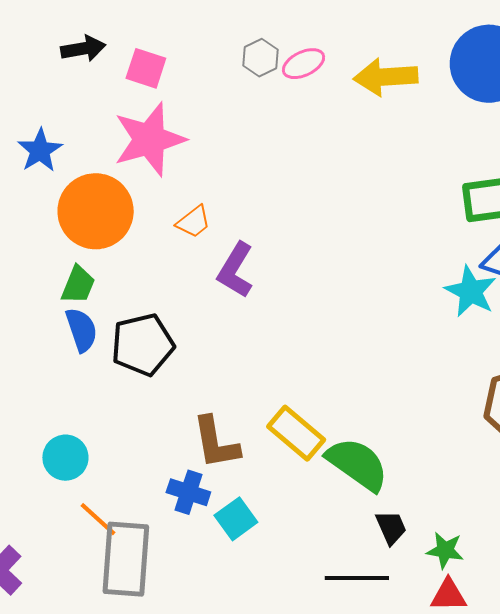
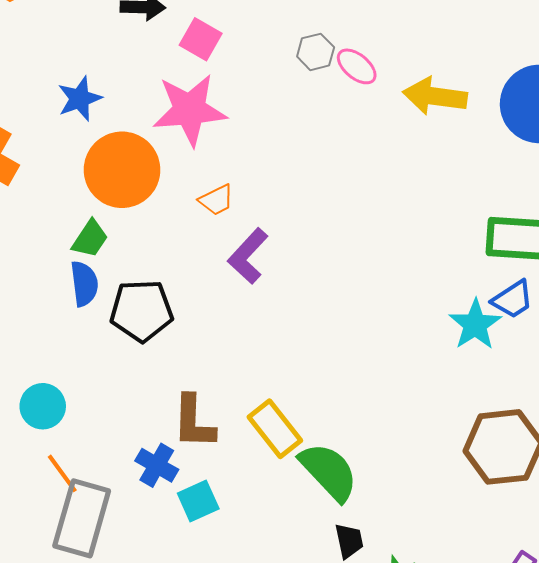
pink ellipse: (304, 64) -> (357, 66), turned 54

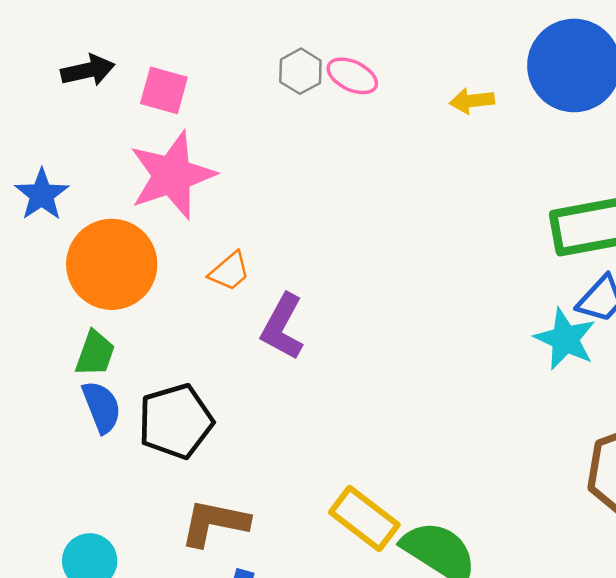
yellow arrow: (435, 96) -> (472, 101), moved, size x0.6
brown L-shape: (194, 422) -> (214, 523), moved, turned 114

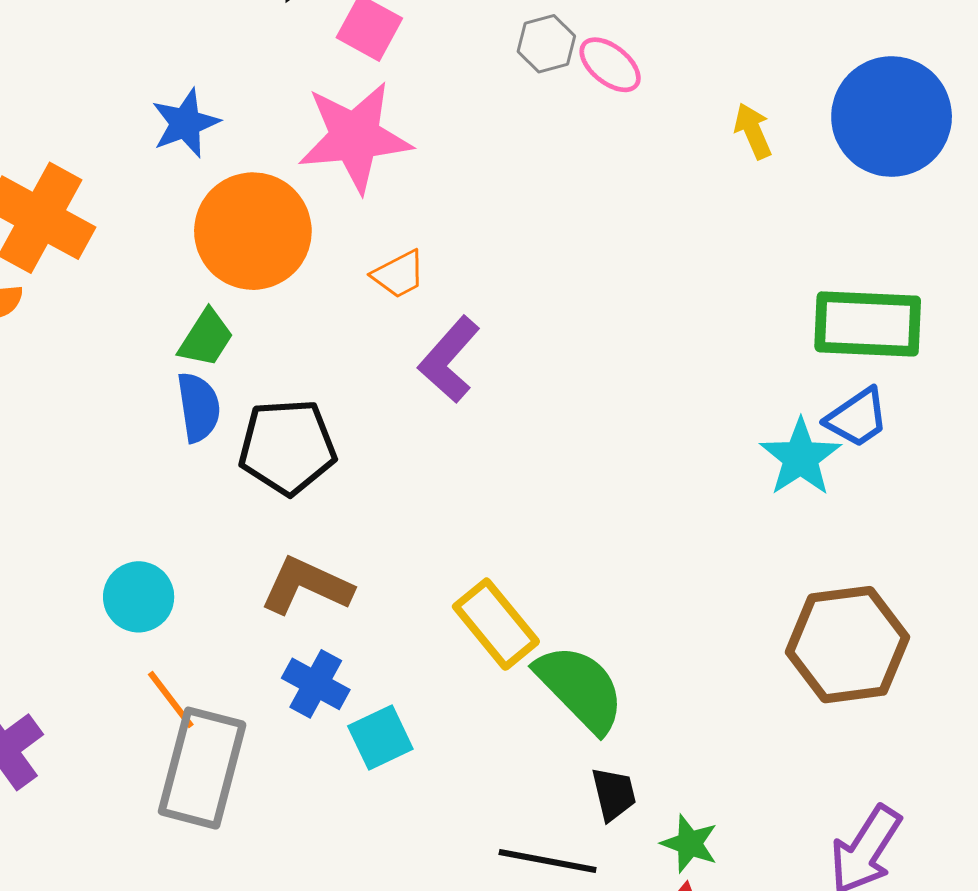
yellow arrow: (472, 101) -> (753, 131), turned 60

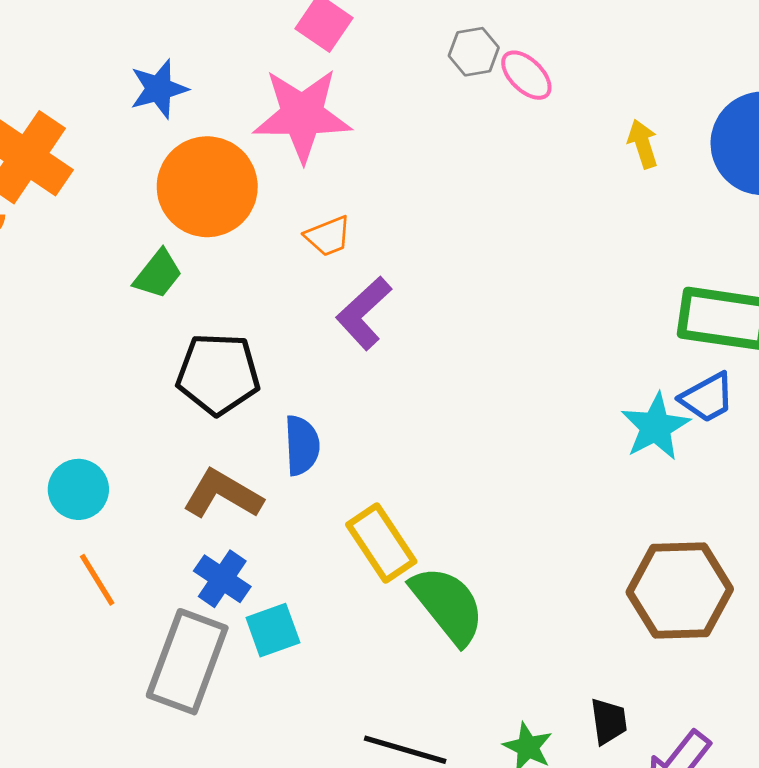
blue semicircle: (198, 407) -> (302, 445), moved
gray rectangle: (202, 768) -> (187, 662), moved
black trapezoid: (614, 794) -> (609, 721), moved

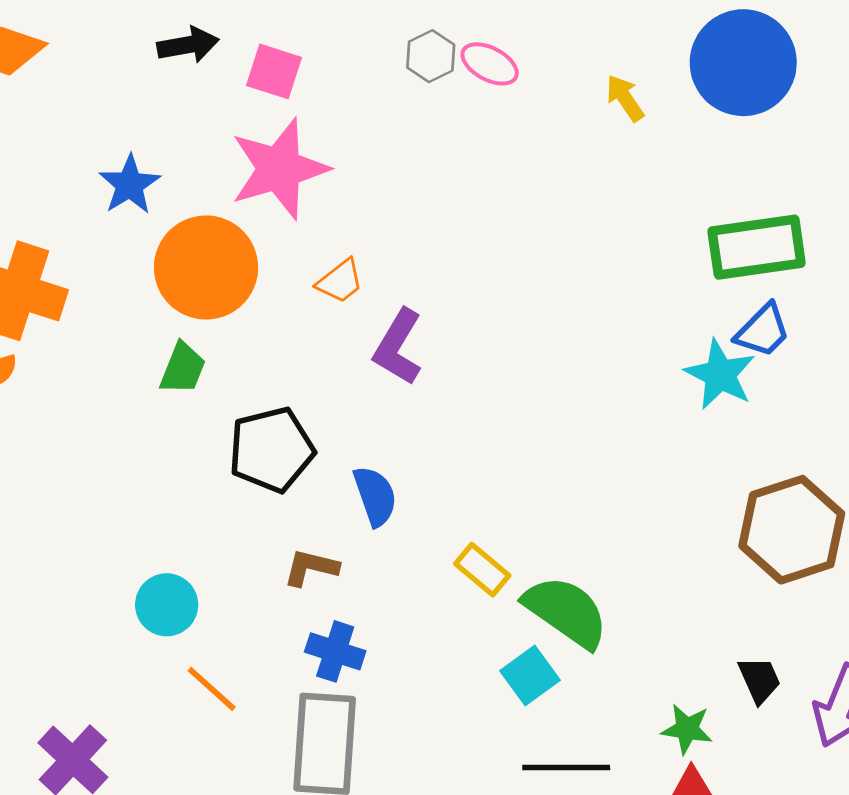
brown L-shape: (223, 494) -> (311, 568), size x0.7
yellow rectangle: (381, 543) -> (482, 570), size x0.7
cyan square: (273, 630) -> (530, 675), moved

